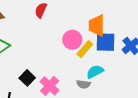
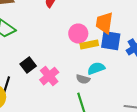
yellow rectangle: (85, 49) -> (89, 45), turned 30

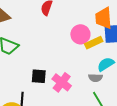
black square: (28, 65) -> (39, 76), turned -35

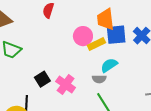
black square: (39, 76) -> (42, 79), turned -35

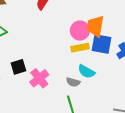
pink circle: (83, 36) -> (80, 31), moved
cyan semicircle: (109, 65) -> (86, 71), turned -132

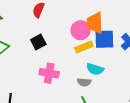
black square: (18, 67) -> (38, 42), moved
pink cross: (39, 78) -> (49, 73), moved, turned -30

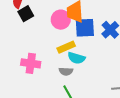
black square: (38, 42) -> (26, 14), moved
yellow rectangle: (84, 47) -> (66, 47), moved

